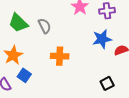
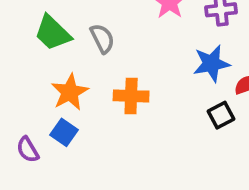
orange star: (13, 55) -> (70, 92), moved
black square: (107, 83) -> (221, 115), moved

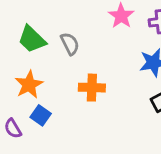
orange star: (70, 92) -> (29, 85), moved

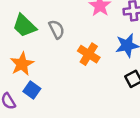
orange cross: (92, 88) -> (89, 54), moved, turned 30

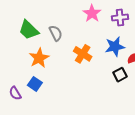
orange star: (22, 64) -> (39, 58), moved

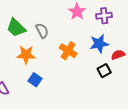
orange star: (39, 58) -> (26, 55), turned 30
blue square: (35, 84) -> (35, 80), moved

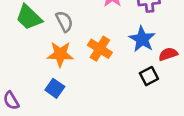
blue star: (99, 44) -> (142, 39), turned -30
orange star: (26, 55) -> (60, 54), moved

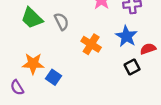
orange star: (60, 54) -> (33, 64), moved

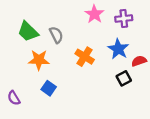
orange star: (33, 64) -> (39, 60), moved

